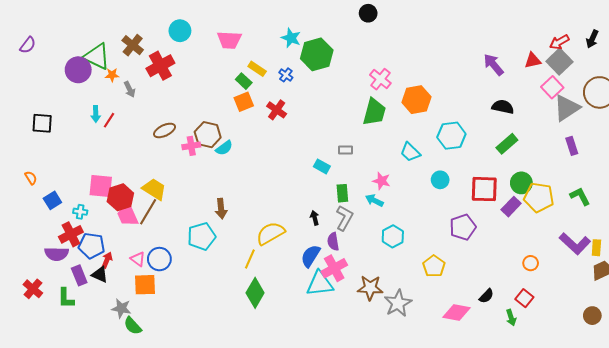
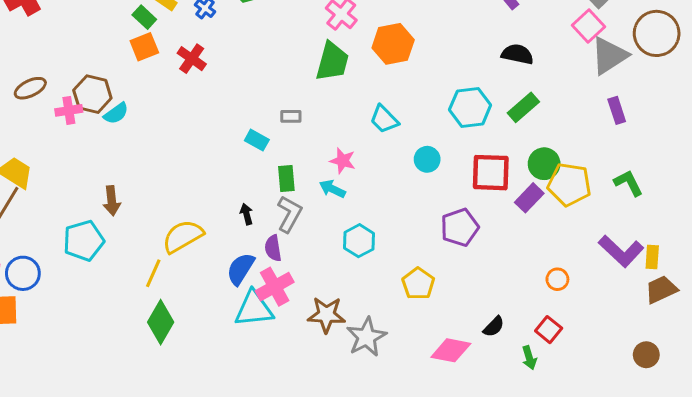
cyan hexagon: (451, 136) -> (470, 107), moved

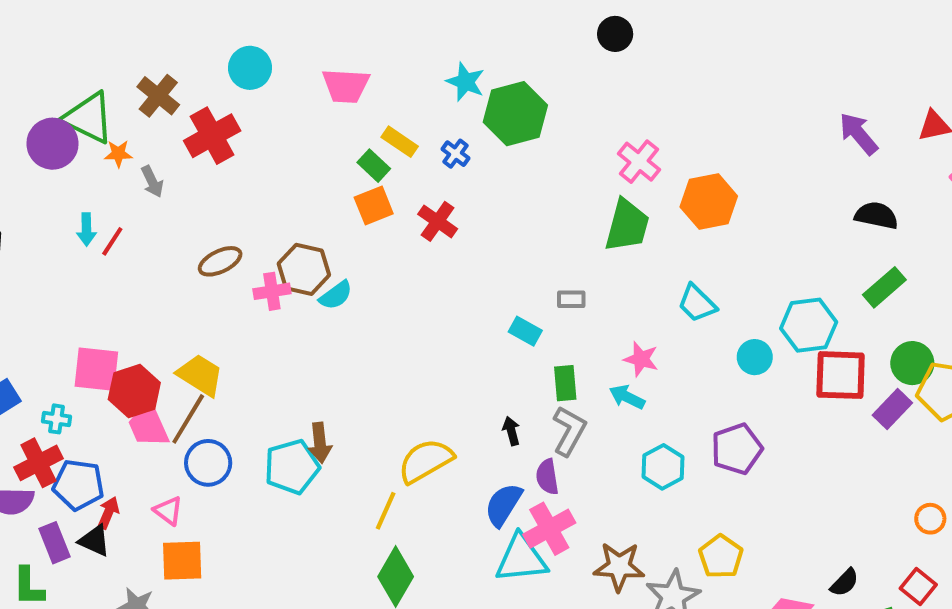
cyan hexagon: (470, 107) -> (809, 325), moved
brown arrow: (112, 201) -> (320, 443), moved
purple pentagon: (460, 227) -> (737, 449), moved
blue circle: (23, 273) -> (208, 463), moved
yellow pentagon: (418, 284) -> (721, 557), moved

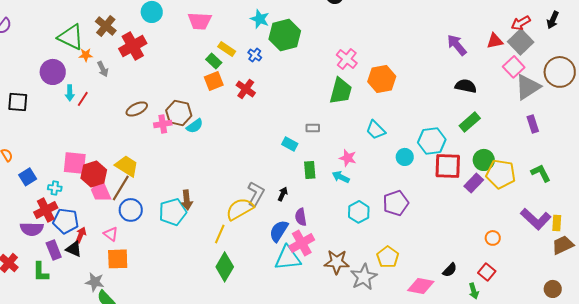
purple circle: (53, 144) -> (53, 72), moved
black arrow: (511, 431) -> (283, 194), turned 40
gray L-shape: (569, 431) -> (256, 194), moved

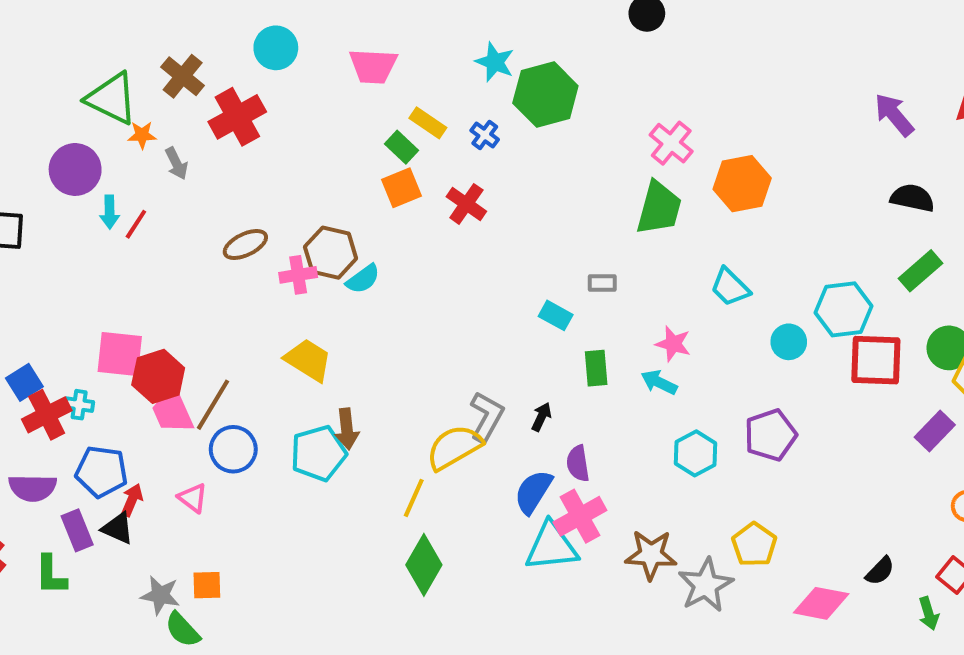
yellow trapezoid: (127, 166) -> (308, 360), moved
purple rectangle: (474, 183) -> (935, 431), moved
red cross: (46, 210) -> (47, 415), moved
orange square: (118, 259) -> (207, 585), moved, size x0.7

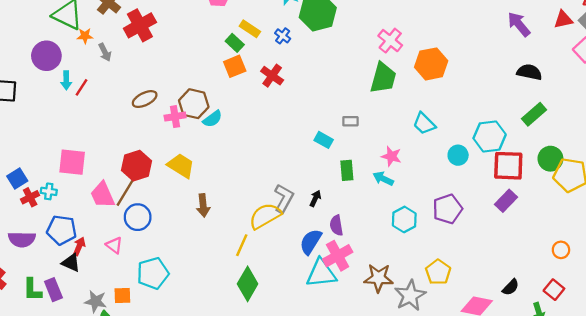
red hexagon: (158, 376) -> (136, 166), moved
red cross: (47, 415) -> (30, 197), size x0.7
purple rectangle: (935, 431) -> (506, 201), moved
cyan pentagon: (318, 453) -> (153, 273), moved
purple rectangle: (77, 530) -> (53, 290), moved

